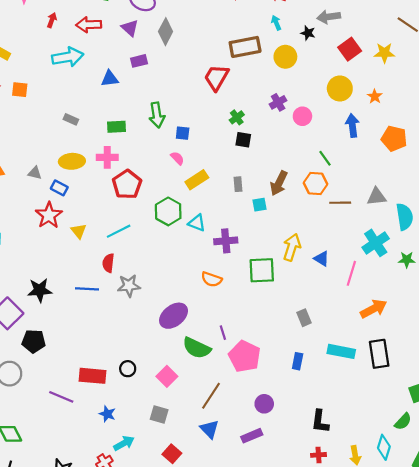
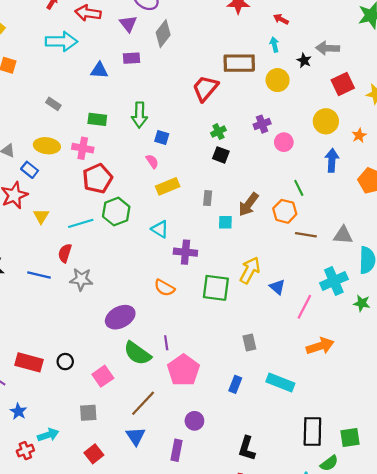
green hexagon: (168, 211) -> (116, 212), moved
black rectangle: (379, 354) -> (312, 432), moved
blue star: (107, 414) -> (18, 411), moved
gray square: (159, 415) -> (88, 413), turned -30
purple rectangle: (252, 436) -> (176, 450), turned -66

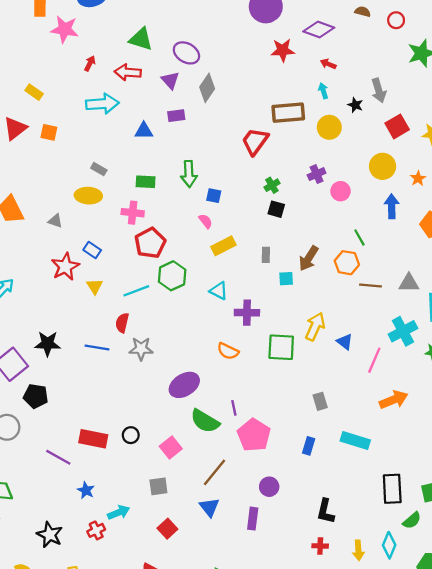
gray arrow: (328, 48) -> (379, 90), turned -105
yellow ellipse: (47, 146) -> (88, 196), moved
blue rectangle: (30, 170) -> (92, 250), moved

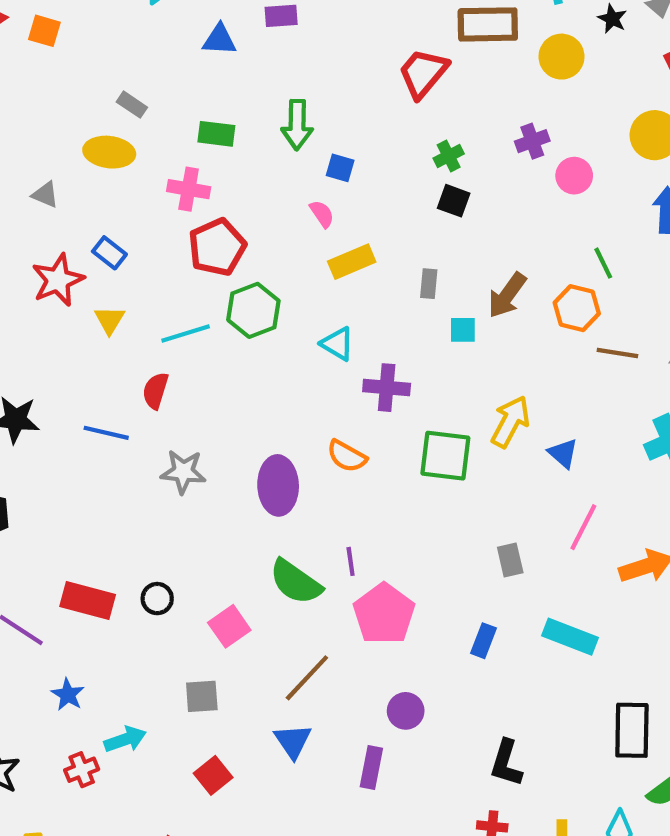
gray star: (141, 349) -> (183, 472), moved
pink line: (374, 360) -> (583, 527), moved
purple ellipse: (184, 385) -> (278, 485), moved, turned -64

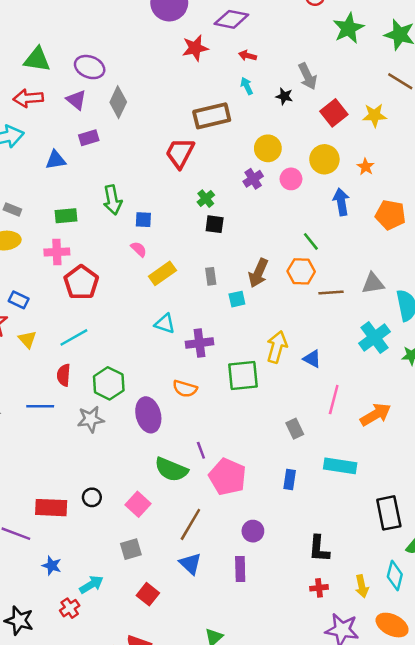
yellow circle: (561, 57) -> (268, 148), moved
pink circle: (574, 176) -> (291, 179), moved
green hexagon: (253, 310) -> (109, 383), moved

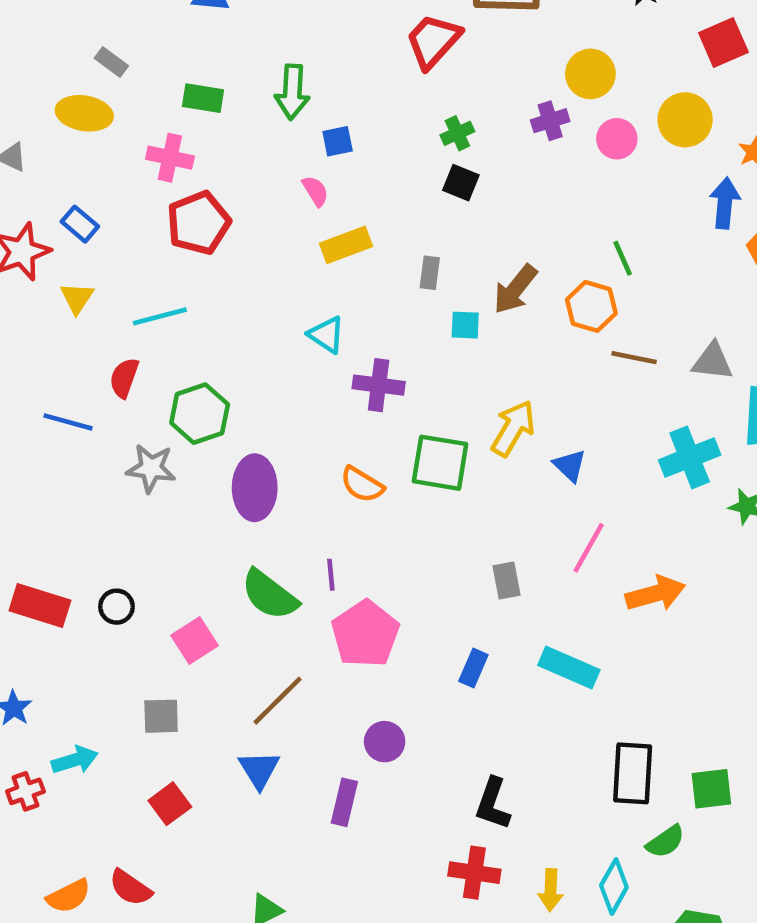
blue arrow: (341, 202) -> (725, 203), moved
blue square: (143, 220) -> (338, 141), turned -30
orange semicircle: (185, 389) -> (362, 485), moved
red cross: (319, 588) -> (474, 873), size x1.5

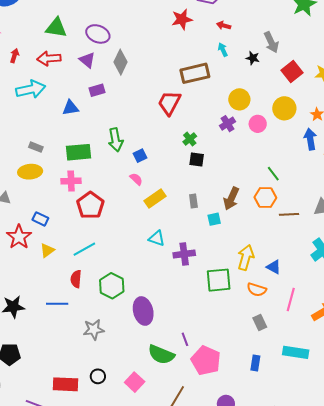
green rectangle: (203, 98) -> (79, 152), size x1.4
yellow triangle: (77, 298) -> (47, 250), turned 35
gray star: (151, 468) -> (94, 330), moved
orange semicircle: (362, 485) -> (257, 290), moved

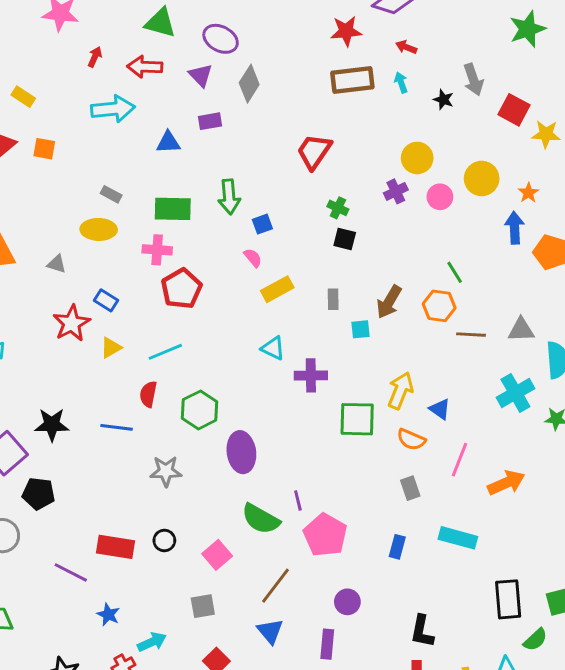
red square: (292, 72) -> (514, 110), moved, turned -30
brown rectangle: (195, 73) -> (352, 80), moved
green cross: (190, 139) -> (338, 208), turned -32

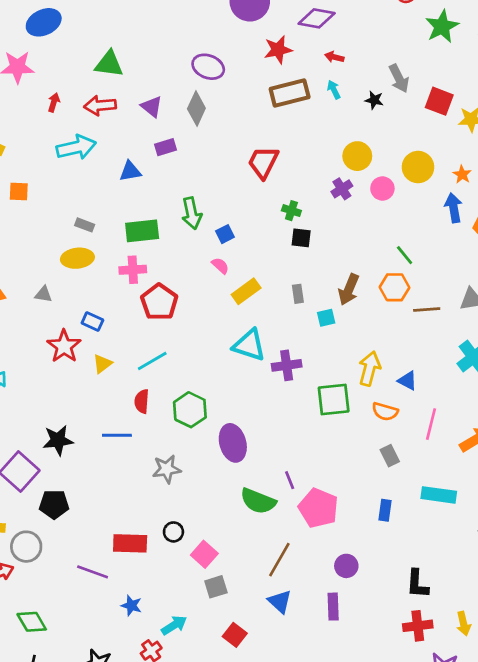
purple ellipse: (221, 39) -> (208, 67), moved
cyan triangle: (273, 348) -> (249, 345), size x1.5
pink square: (217, 555) -> (204, 554), moved

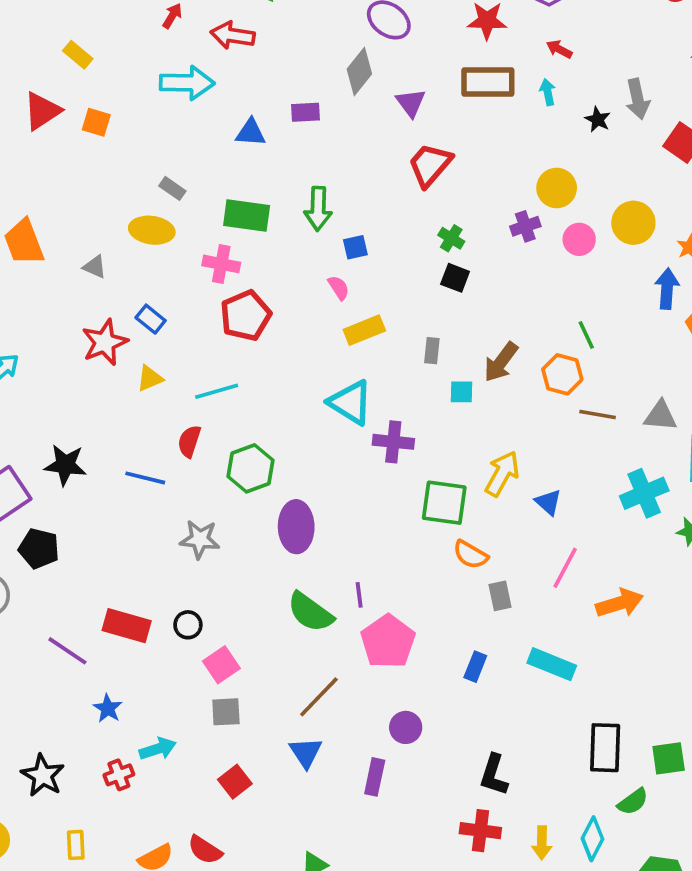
purple triangle: (152, 107) -> (411, 103), moved
orange semicircle: (385, 412) -> (470, 555), moved

